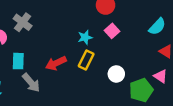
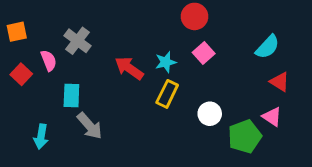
red arrow: (56, 63) -> (129, 68), moved, turned 60

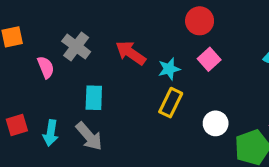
red arrow: (129, 68) -> (131, 53), moved
red square: (21, 74) -> (17, 125), moved, turned 30
cyan rectangle: (71, 95) -> (94, 98), moved
cyan arrow: (41, 137) -> (51, 133), moved

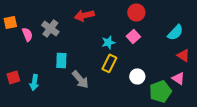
red circle: (200, 21) -> (136, 12), moved
red arrow: (131, 53) -> (84, 15), moved, turned -48
pink semicircle: (46, 67) -> (27, 34), moved
gray arrow: (89, 136) -> (80, 79), moved

